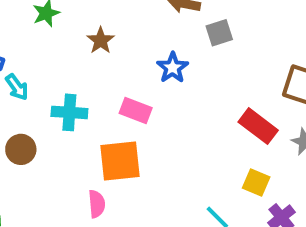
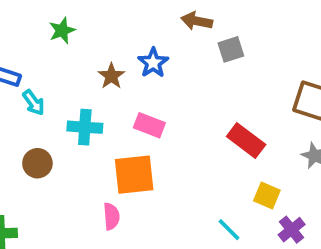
brown star: (101, 40) -> (111, 76), moved
blue star: (173, 68) -> (153, 63), moved
red rectangle: (258, 126) -> (246, 140), moved

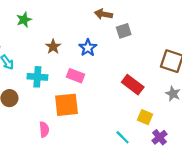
blue star: (153, 63) -> (88, 48), moved
pink semicircle: (111, 216) -> (44, 129), moved

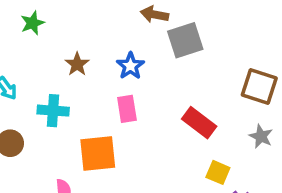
gray square: (124, 31) -> (185, 40), size x1.5
pink rectangle: (76, 76) -> (127, 109), moved, turned 60

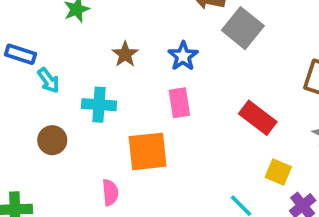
gray square: (185, 40) -> (243, 28), turned -33

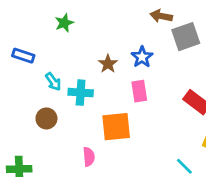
gray square: (243, 28) -> (186, 37), turned 32
brown star: (125, 54) -> (108, 64), moved
cyan arrow: (49, 80) -> (53, 82), moved

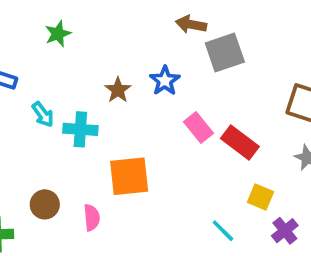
pink rectangle: (139, 91) -> (199, 128), moved, turned -30
brown circle: (46, 118) -> (45, 204), moved

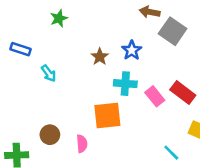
gray square: (225, 53) -> (173, 31), turned -36
pink rectangle: (199, 128) -> (155, 96), moved
cyan cross: (80, 129) -> (125, 84), moved

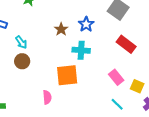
red rectangle: (183, 93) -> (126, 44), moved
pink rectangle: (155, 96) -> (116, 77), moved
brown circle: (50, 135) -> (22, 61), moved

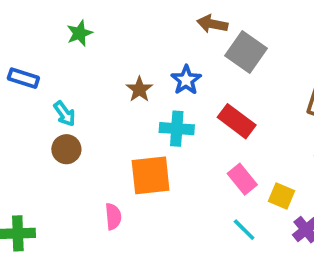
red rectangle: (126, 44) -> (237, 121), moved

